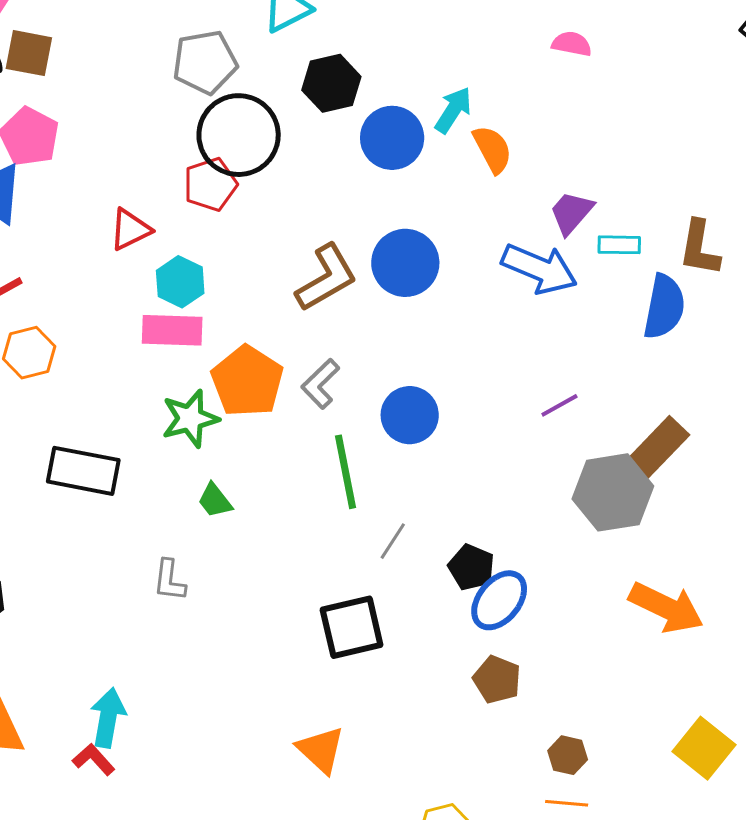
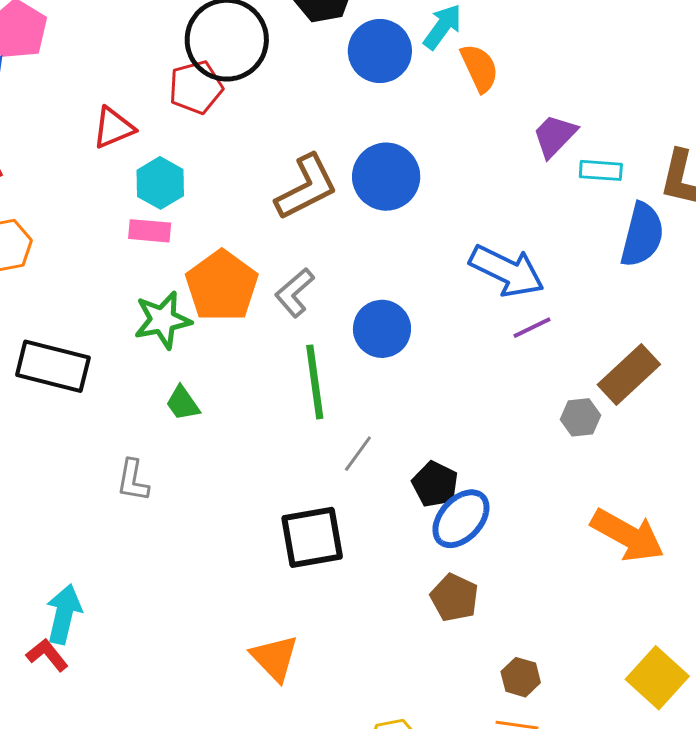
blue arrow: (539, 269) -> (507, 271), moved
pink rectangle: (172, 330) -> (150, 231), size x0.7
gray hexagon: (613, 492) -> (580, 417), size x0.5

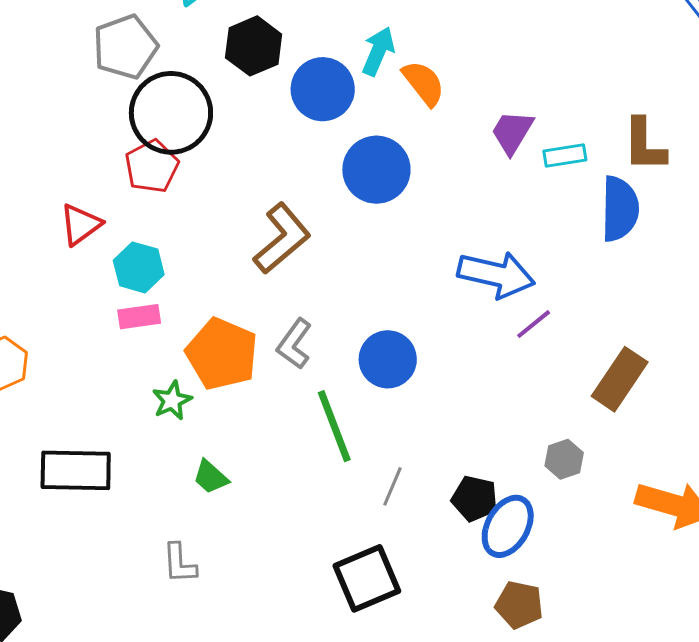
blue circle: (386, 177) -> (376, 170), moved
green star: (163, 320) -> (172, 400), size x0.7
brown rectangle: (629, 374) -> (620, 379), moved
gray hexagon: (580, 417) -> (564, 459), moved

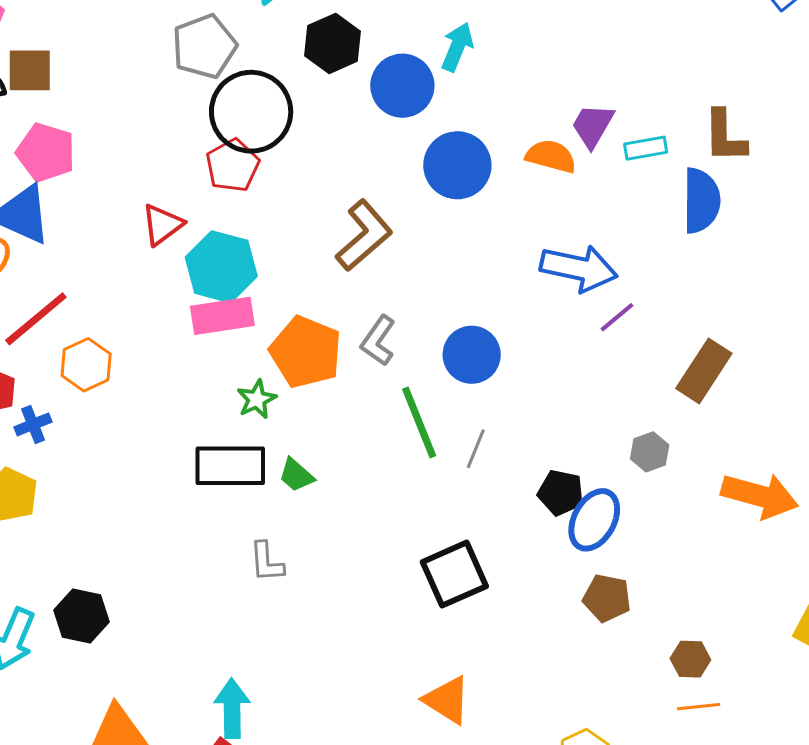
orange semicircle: (424, 83) -> (551, 156), moved, turned -36
cyan hexagon: (139, 267) -> (221, 267), size x1.4
pink rectangle: (139, 317) -> (222, 316), size x1.5
black rectangle: (76, 470) -> (230, 466), moved
gray line: (393, 486) -> (476, 449), moved

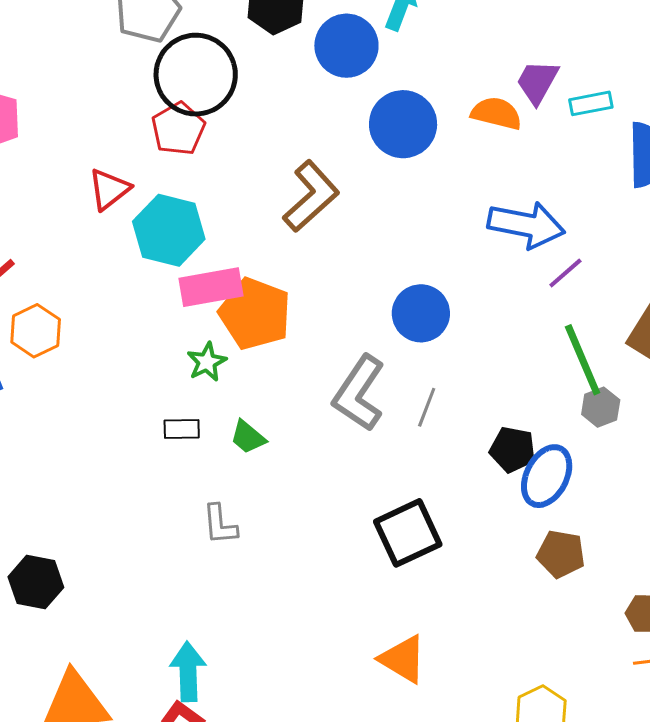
pink rectangle: (222, 316) -> (211, 287), moved
gray L-shape: (378, 341) -> (359, 393), moved, size x1.5
green line: (419, 422) -> (583, 360), moved
black rectangle: (230, 466) -> (182, 429), size x0.5

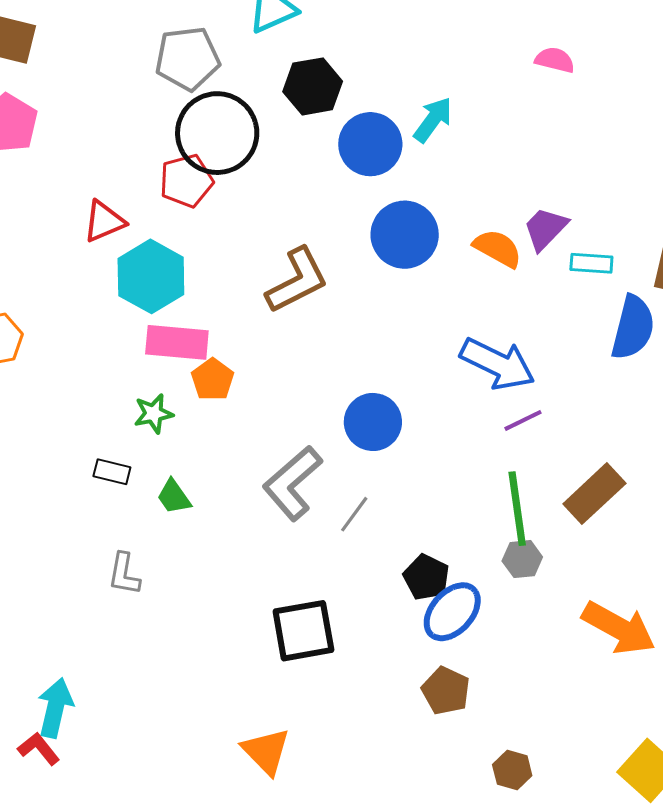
orange pentagon: (255, 314) -> (213, 379), size x0.6

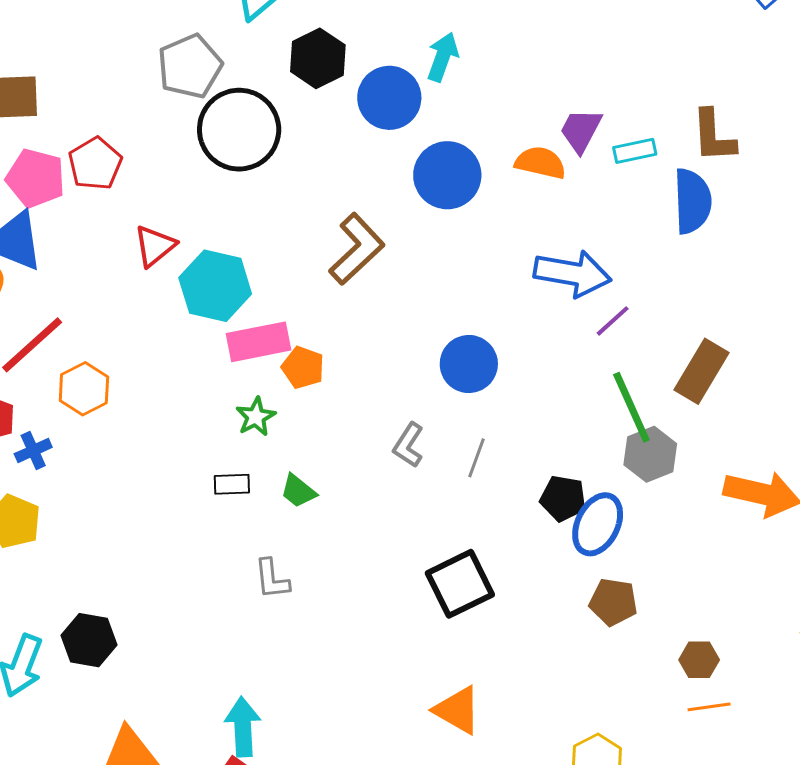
red pentagon: (186, 181) -> (95, 164), moved
gray L-shape: (292, 483) -> (408, 445), size x0.6
gray hexagon: (522, 559) -> (650, 454), size x1.4

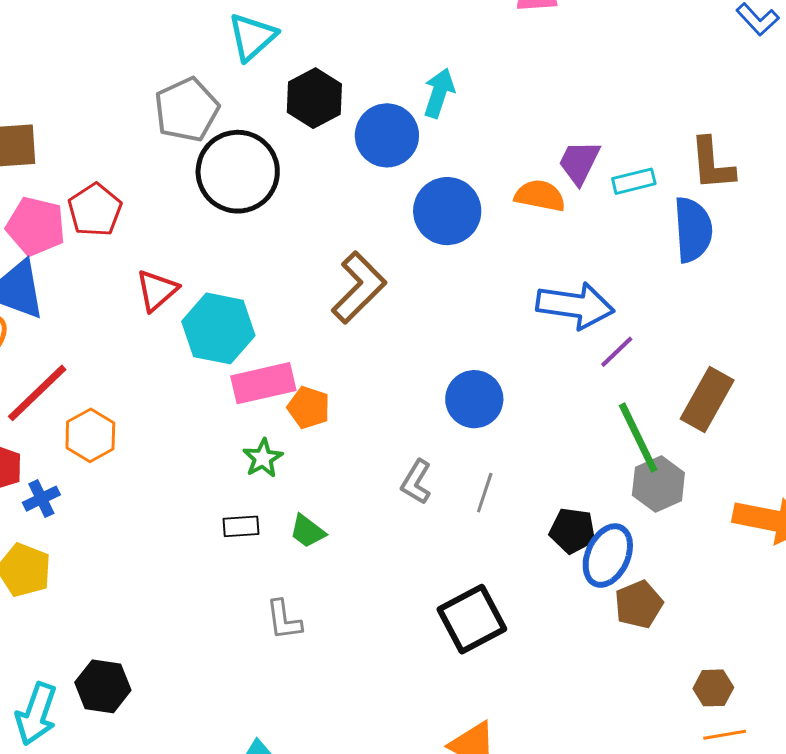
brown pentagon: (613, 602) -> (639, 604), moved, turned -30

